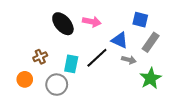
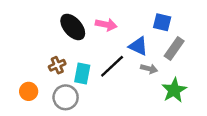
brown cross: (40, 57) -> (57, 65), moved

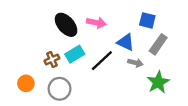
cyan rectangle: (82, 74) -> (75, 54), moved, turned 48

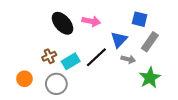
blue triangle: (126, 42) -> (119, 40), turned 48
cyan rectangle: (75, 54) -> (71, 61), moved

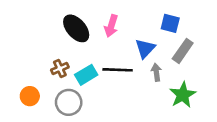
pink arrow: (91, 21) -> (111, 26), turned 96
black line: (96, 57) -> (118, 70), turned 45
gray arrow: (128, 59) -> (156, 72), turned -112

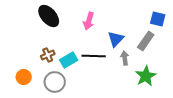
blue square: (170, 23) -> (158, 19), moved
black ellipse: (76, 28) -> (49, 16), moved

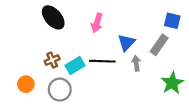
green star: (146, 76) -> (172, 83), moved

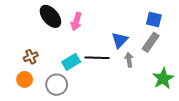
blue square: (172, 21) -> (154, 19), moved
pink arrow: (97, 23) -> (76, 22), moved
brown cross: (52, 60) -> (31, 57), moved

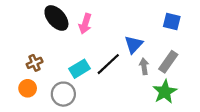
gray rectangle: (151, 42) -> (168, 62), moved
black line: (97, 58) -> (108, 64), turned -45
green star: (163, 78) -> (165, 92), moved

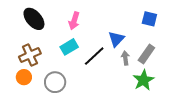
black ellipse: (56, 18) -> (34, 19), moved
brown cross: (35, 63) -> (30, 55), size x1.5
cyan rectangle: (79, 69) -> (69, 47), moved

